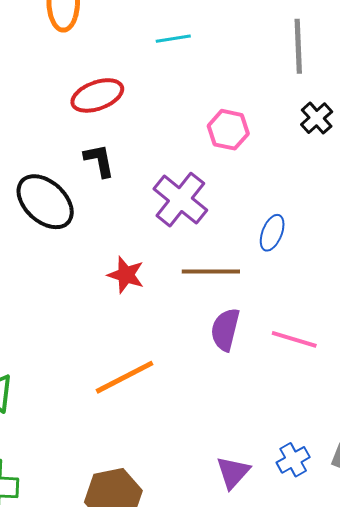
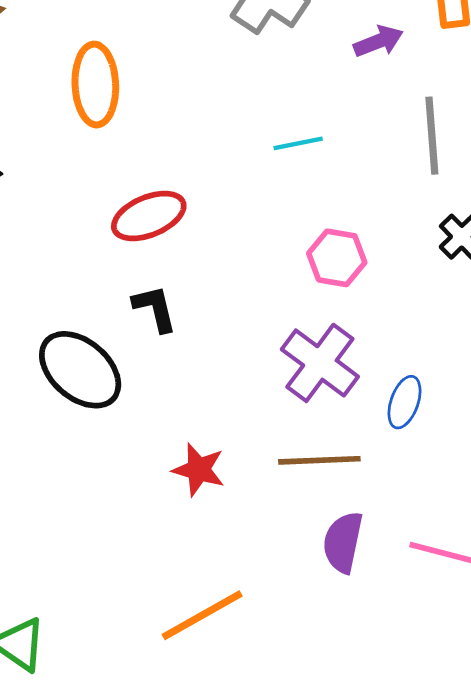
cyan line: (173, 39) -> (298, 143), moved
purple cross: (180, 200) -> (320, 363), moved

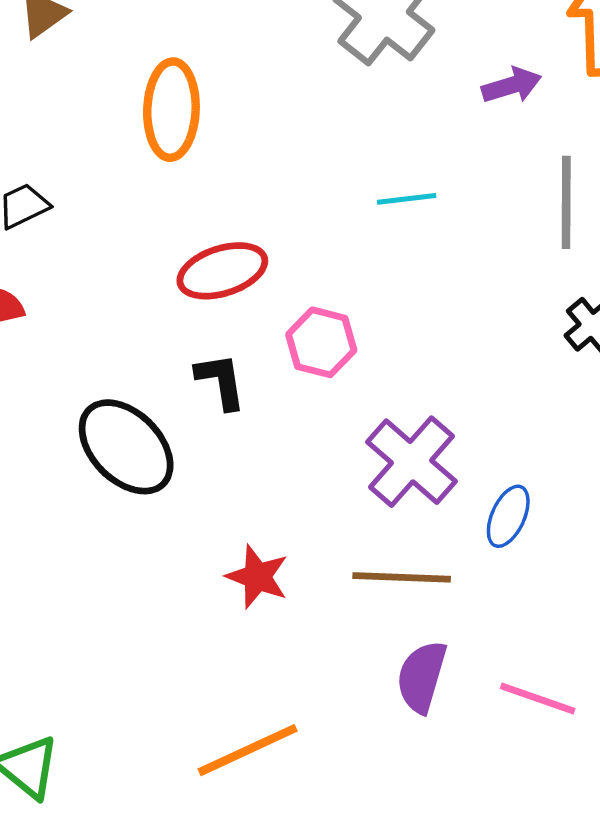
pink hexagon: (337, 258) -> (321, 342), moved

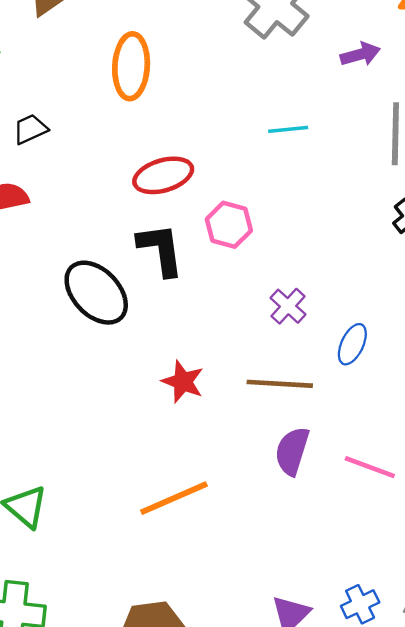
black L-shape: (221, 381) -> (161, 250), size x1.4
purple cross: (411, 462) -> (288, 306), size x0.6

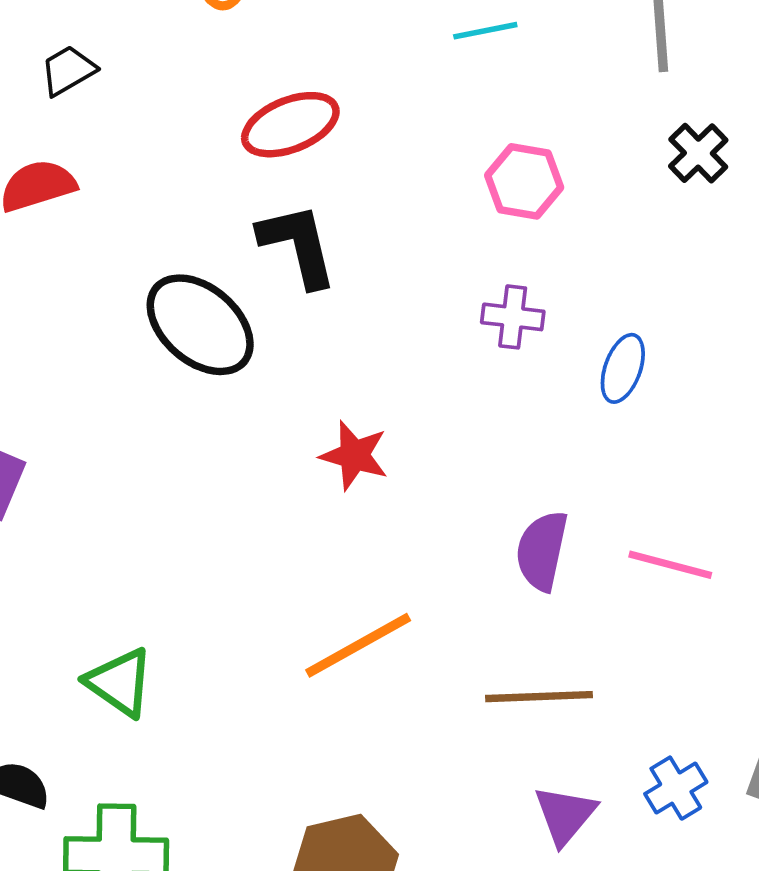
pink hexagon: (229, 225) -> (524, 181), moved
purple cross: (288, 306) -> (513, 317), turned -30
brown line: (280, 384) -> (539, 697), moved

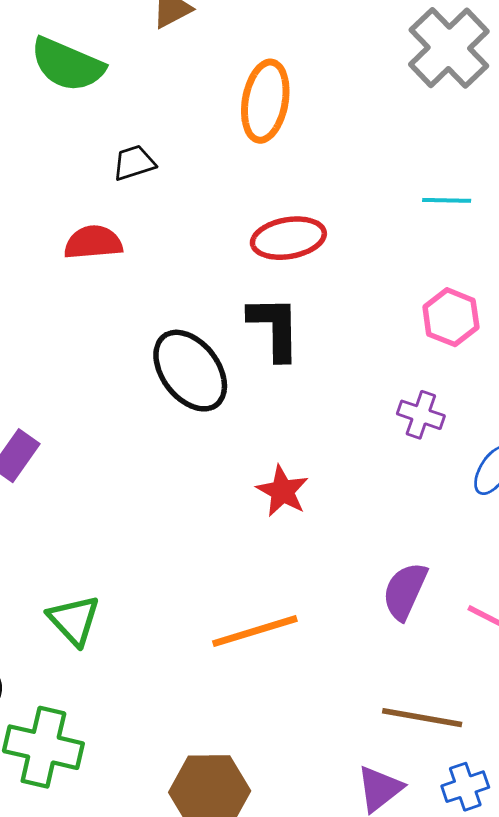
brown line: (539, 697) -> (422, 718), moved

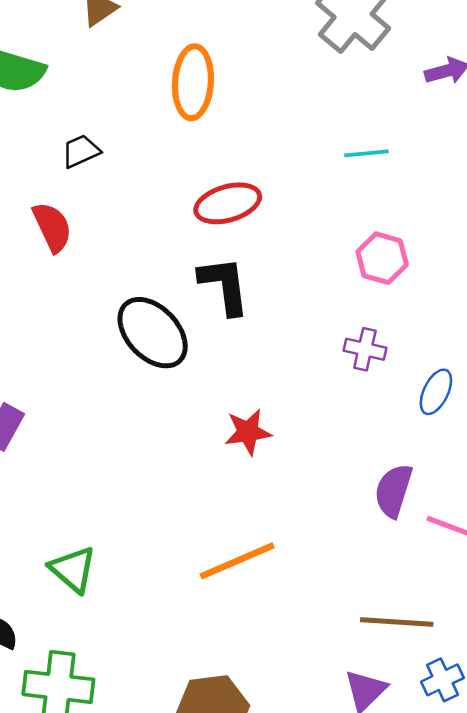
red semicircle: (93, 242) -> (52, 227), turned 76
red star: (282, 491) -> (248, 432), turned -30
purple semicircle: (405, 591) -> (393, 491), moved

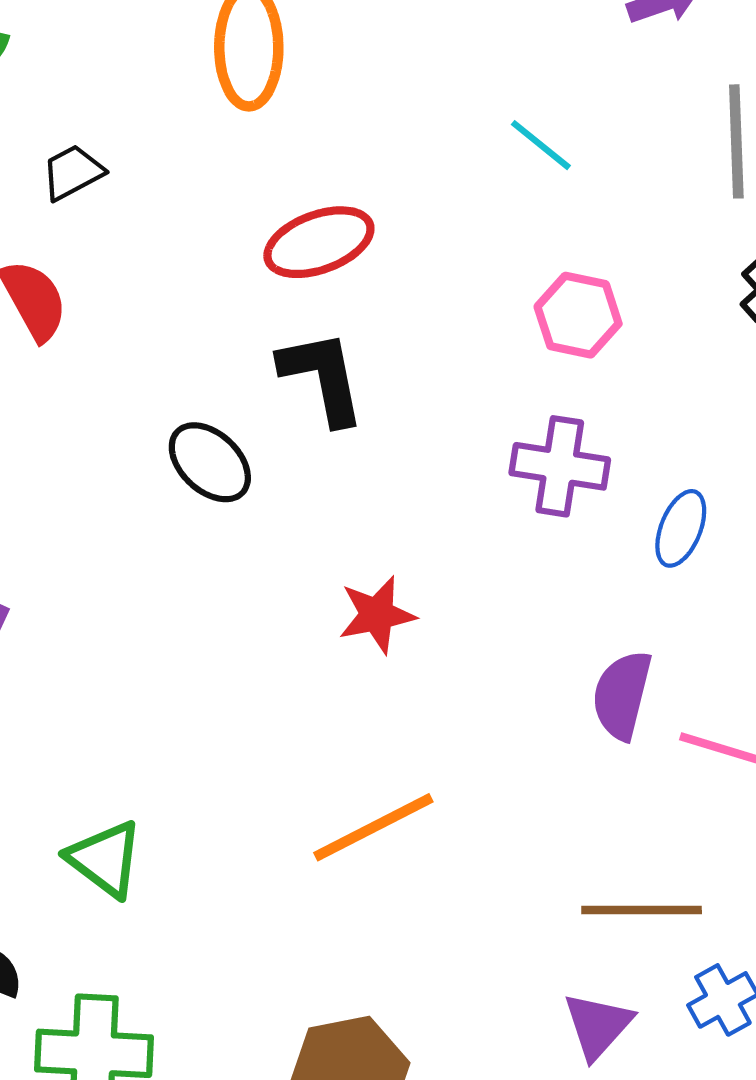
cyan line: (366, 153) -> (541, 145), turned 48
black ellipse: (153, 333) -> (210, 462), size x0.7
purple cross: (365, 349) -> (560, 466), size x1.4

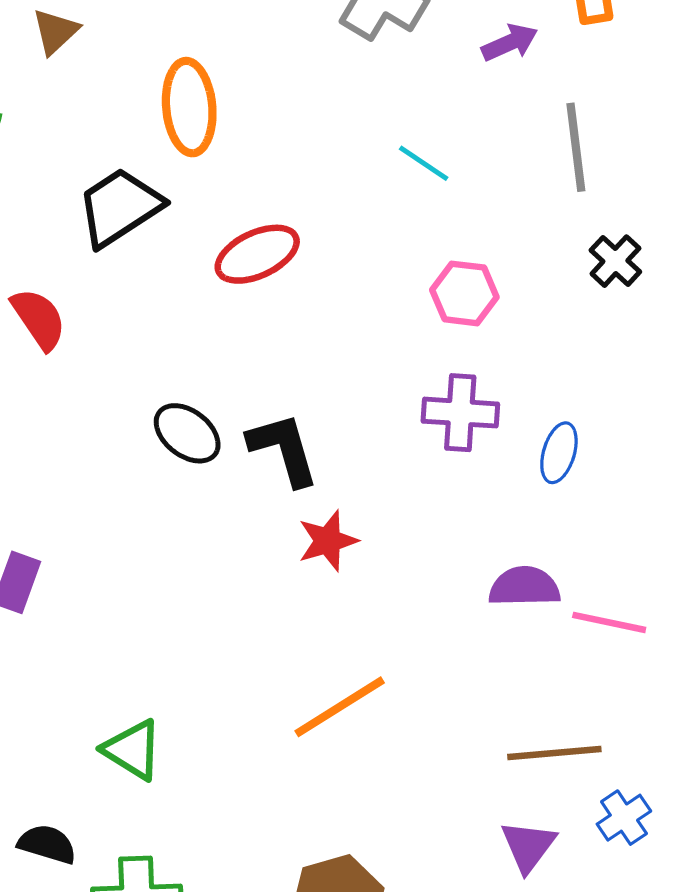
black trapezoid: (73, 172) -> (120, 207), moved, size x1.8
black L-shape: (322, 377) -> (283, 449), moved
purple semicircle: (622, 695) -> (524, 587), turned 80

